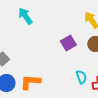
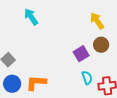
purple square: (68, 43) -> (81, 54), moved

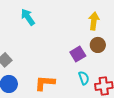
yellow arrow: (97, 21) -> (94, 21), turned 42
orange L-shape: (36, 83) -> (45, 83), moved

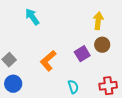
cyan semicircle: (84, 78) -> (73, 87), moved
orange L-shape: (45, 83) -> (48, 61), moved, turned -45

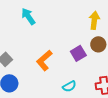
cyan semicircle: (73, 87) -> (69, 86), turned 80

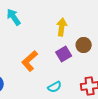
yellow arrow: (94, 20) -> (62, 27), moved

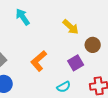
yellow arrow: (62, 27) -> (71, 27), turned 126
purple square: (64, 54) -> (76, 63), moved

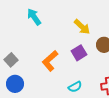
purple square: (76, 63) -> (79, 53), moved

